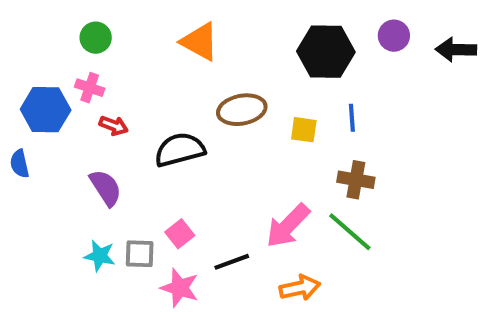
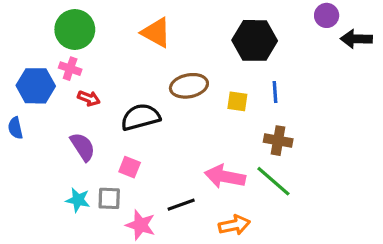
purple circle: (394, 36) -> (327, 15), moved
green circle: (96, 38) -> (75, 30), size x1.6
pink arrow: (288, 226) -> (225, 176), turned 57
pink square: (180, 234) -> (130, 167), moved, turned -30

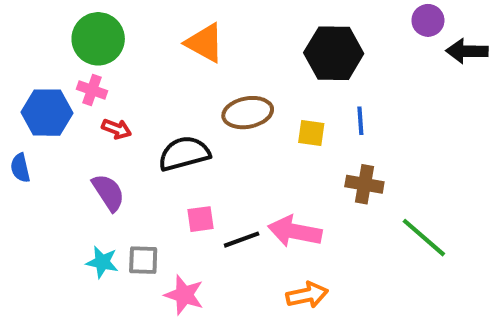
pink square: (130, 167) -> (201, 219), moved, turned -30
green line: (273, 181) -> (424, 238), moved
black line: (181, 205) -> (242, 240), moved

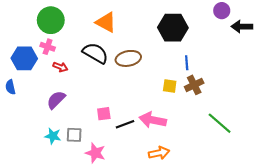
yellow square: (311, 133) -> (170, 86), moved
black semicircle: (184, 154) -> (95, 53), moved, turned 45
brown cross: (364, 184) -> (194, 85), moved, turned -36
purple semicircle: (108, 192) -> (56, 100), turned -102

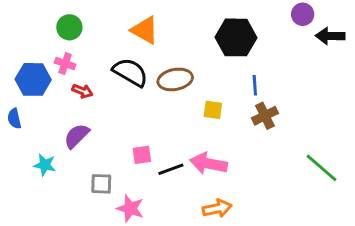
green circle: (51, 20) -> (69, 27), size x0.7
yellow square: (170, 86) -> (213, 110), moved
green line: (220, 123) -> (321, 168), moved
cyan star: (53, 136) -> (45, 165), moved

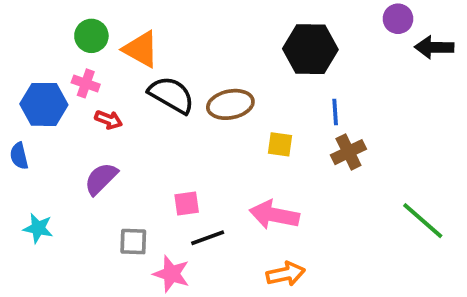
orange triangle: (145, 30) -> (141, 49), moved
cyan star: (45, 165) -> (38, 228), moved
black line: (171, 169) -> (208, 238), moved

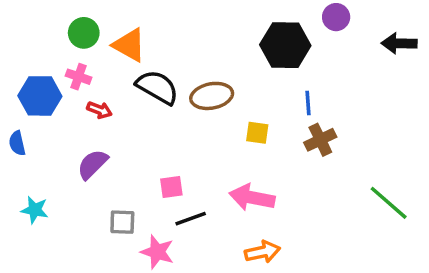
purple circle: (398, 19) -> (336, 17), moved

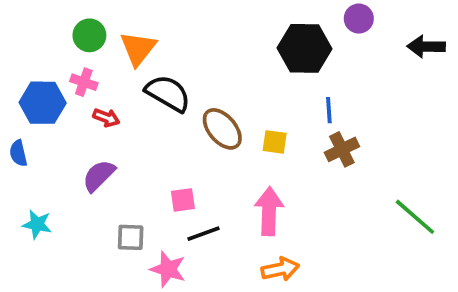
orange triangle: (129, 45) -> (138, 48), turned 39
brown ellipse: (212, 96) -> (222, 129), moved, turned 60
pink arrow: (252, 198) -> (269, 211), turned 81

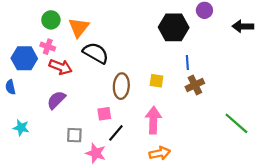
red arrow: (106, 118) -> (61, 67), size x1.5
brown ellipse: (222, 129) -> (121, 86), moved, turned 45
black line: (204, 234) -> (116, 133), turned -30

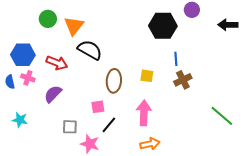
pink cross: (48, 47) -> (28, 78), moved

